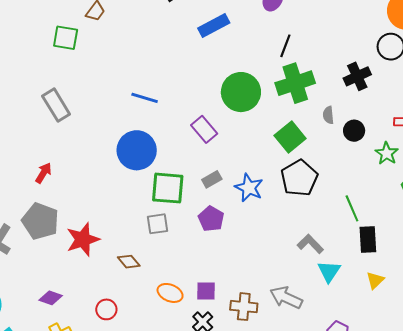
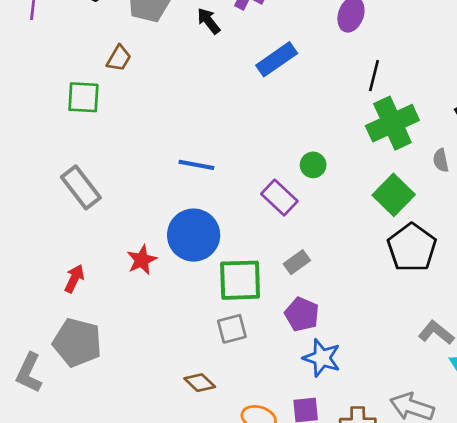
green circle: (241, 92) -> (313, 165), moved, size x0.5
blue star: (249, 188) -> (322, 358), moved
red star: (83, 239) -> (142, 260), moved, size x0.7

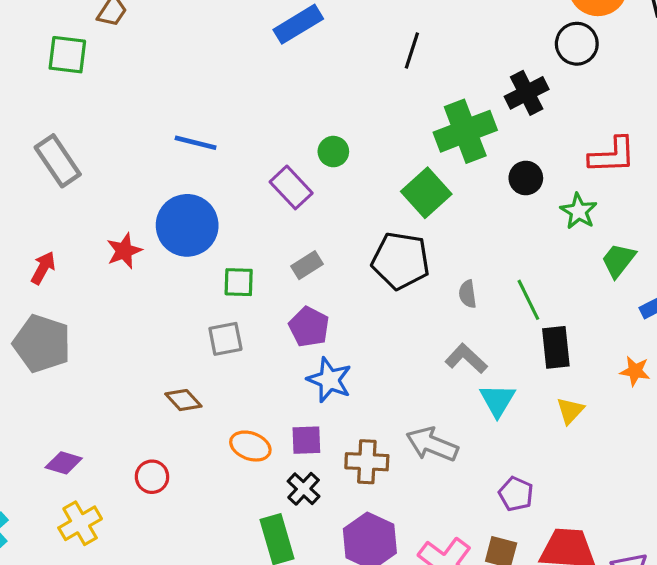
green cross: (392, 123) -> (465, 131), moved
gray semicircle: (441, 160) -> (468, 294), moved
black pentagon: (412, 248) -> (401, 261), moved, turned -30
green square: (240, 280) -> (239, 282), size x0.6

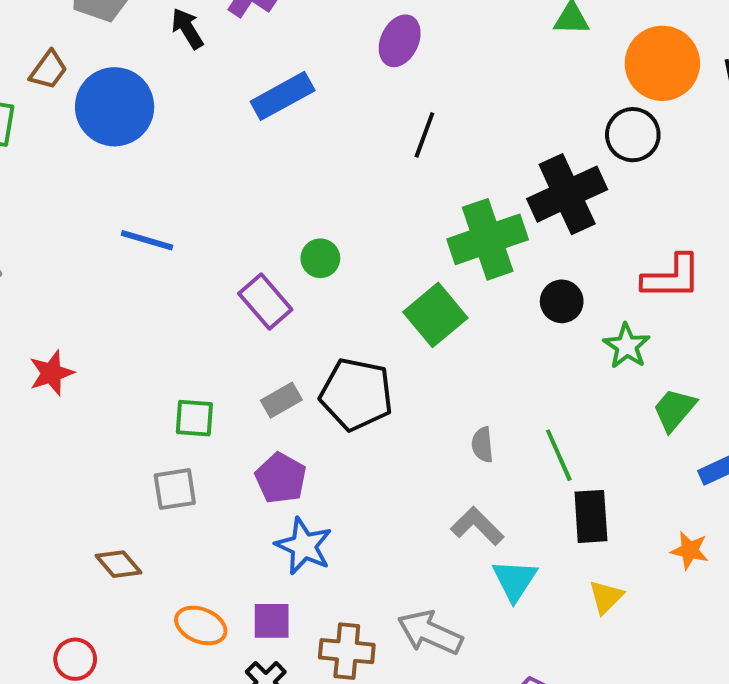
black cross: (527, 93) -> (567, 194), size x1.4
blue circle: (187, 225) -> (115, 107), moved
black pentagon: (401, 261) -> (356, 394), moved

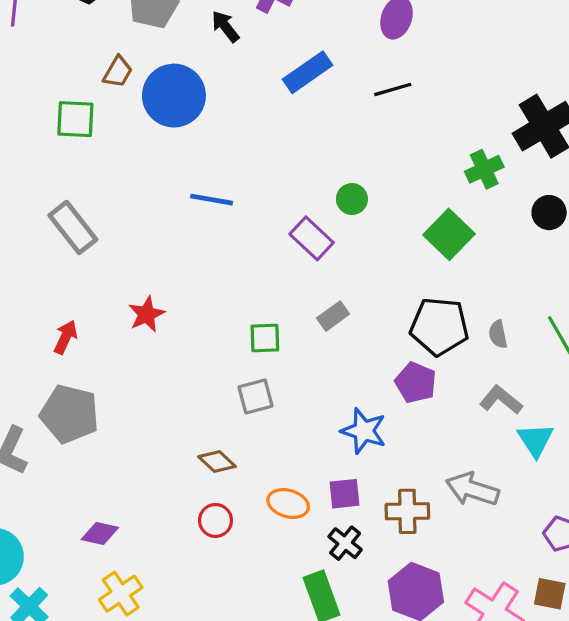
black line: (424, 135) -> (393, 89), moved, turned 60
green cross: (488, 239) -> (484, 169), size x0.6
black pentagon: (356, 394) -> (439, 326), moved
purple pentagon: (281, 478) -> (416, 383), moved
red circle: (75, 659) -> (215, 520), moved

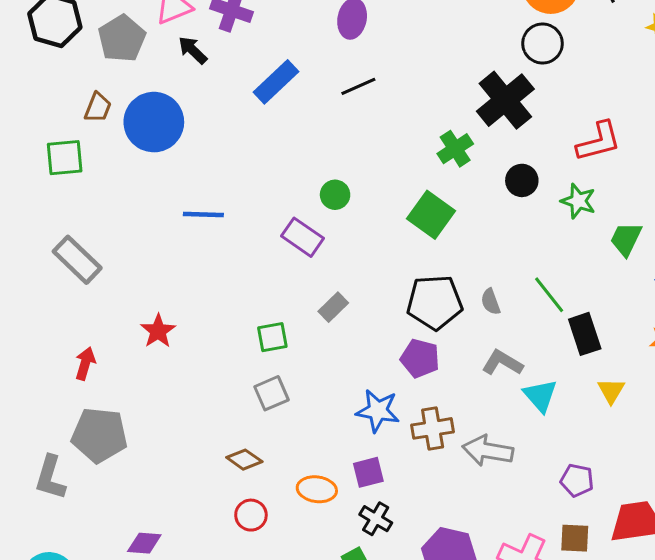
brown cross: (407, 511) -> (433, 428), moved

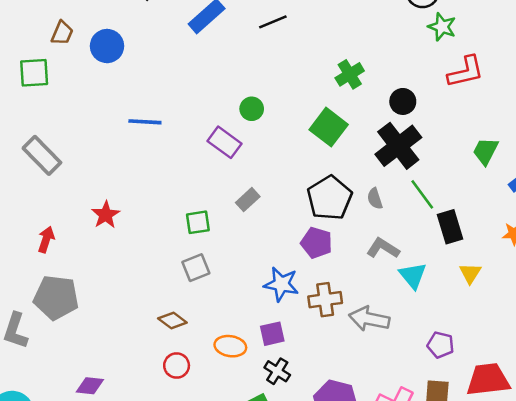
black cross: (505, 100) -> (398, 146), moved
blue circle: (154, 122) -> (107, 46), size x0.7
green star: (578, 201) -> (442, 27), moved
black pentagon: (435, 302) -> (330, 198), turned -30

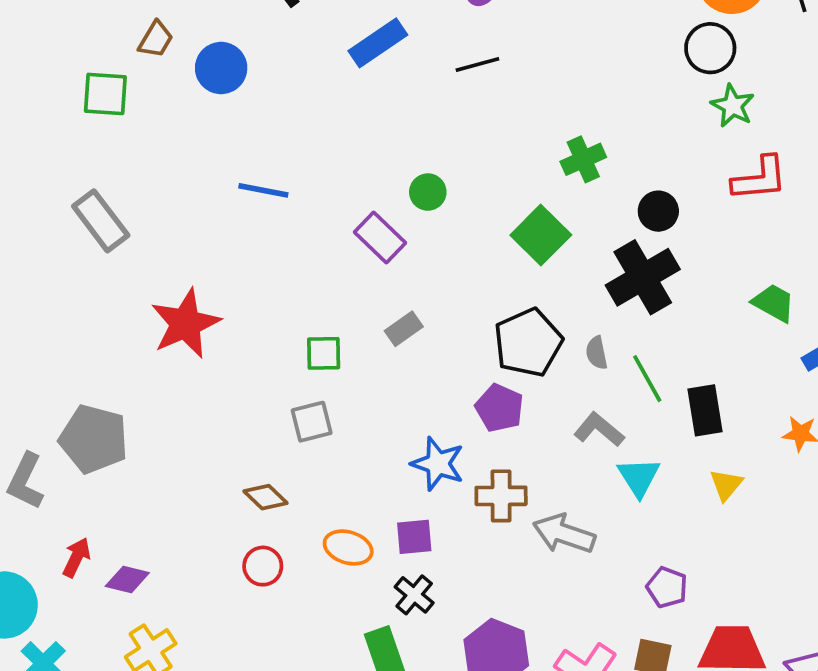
green trapezoid: (485, 151) -> (774, 303), turned 84
green line: (422, 194) -> (647, 379), moved
red star: (106, 215) -> (185, 324), size x1.6
red arrow: (46, 239) -> (76, 557), moved

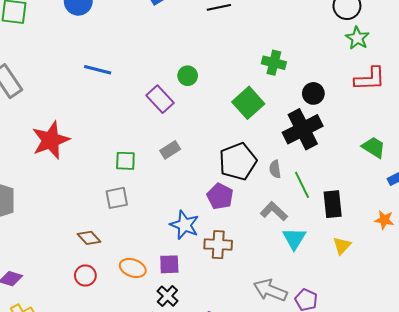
green cross: (583, 159) -> (274, 63), turned 35
gray arrow: (564, 534) -> (270, 290), moved

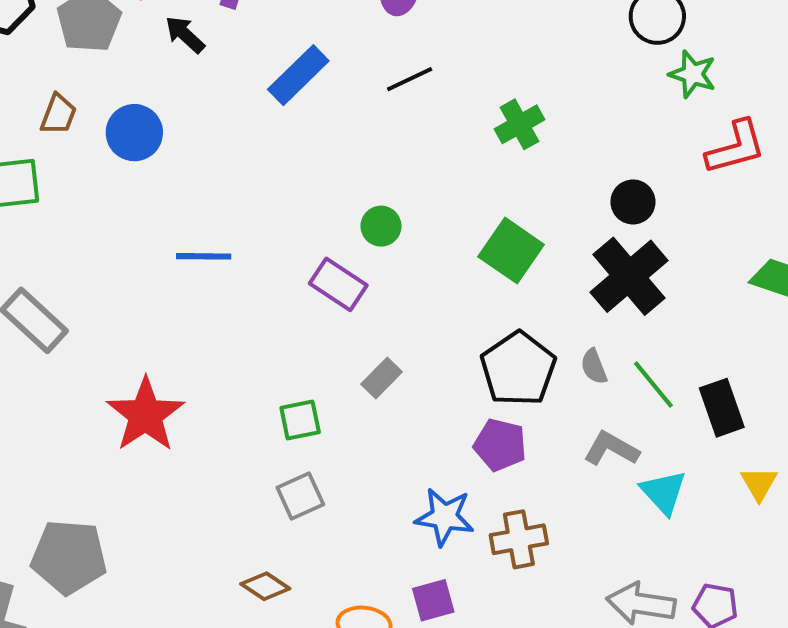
green cross: (274, 63) -> (520, 124), moved, turned -30

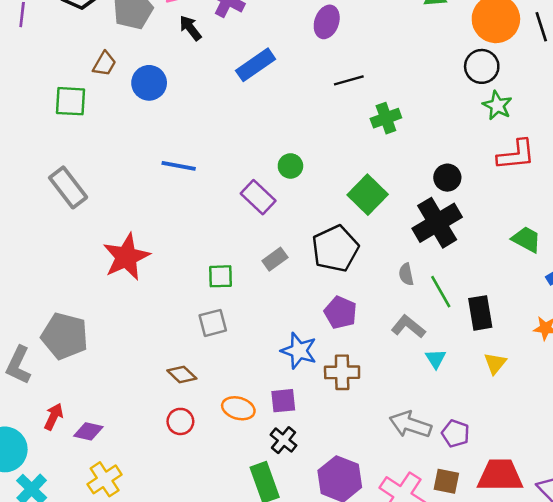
black line: (410, 79) -> (349, 80), moved
black pentagon: (518, 369) -> (335, 249), moved
cyan triangle: (663, 492) -> (436, 359), size x0.7

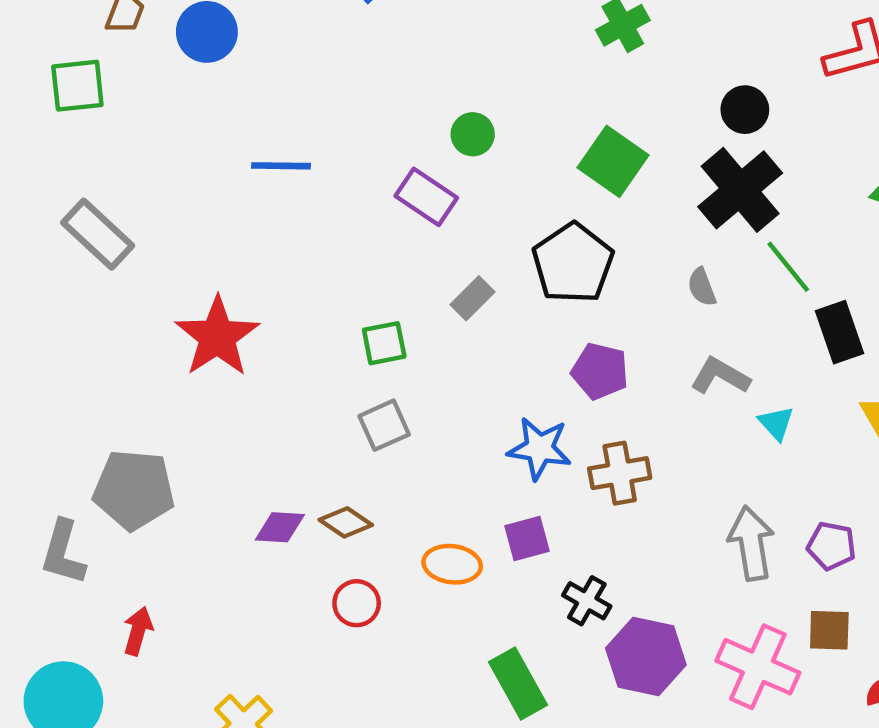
green line: (441, 292) -> (788, 267), moved
gray arrow: (410, 425) -> (751, 543), turned 72
purple diamond: (88, 431) -> (280, 527), moved
black cross: (284, 440) -> (587, 601), moved

